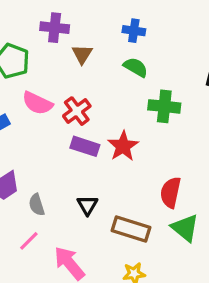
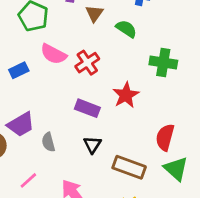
green semicircle: (136, 67) -> (126, 29), moved
purple rectangle: (85, 146) -> (87, 108), moved
pink line: (29, 241) -> (28, 180), moved

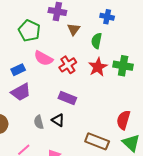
green semicircle: (126, 29) -> (97, 41), turned -112
red star: (126, 95) -> (98, 67), moved
purple trapezoid: (21, 124) -> (21, 92), moved
black triangle: (92, 145) -> (58, 120), moved, turned -32

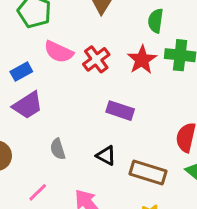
green semicircle: (97, 41) -> (156, 21), moved
purple rectangle: (67, 98) -> (120, 111), moved
black triangle: (58, 120) -> (106, 156), moved

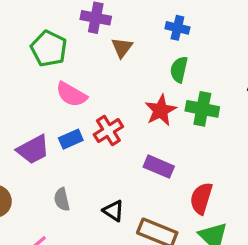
red cross: (96, 59) -> (108, 131), moved
blue rectangle: (21, 72) -> (71, 139), moved
purple rectangle: (120, 111) -> (159, 167), moved

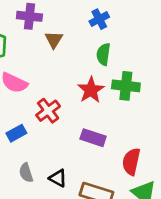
blue cross: (177, 28) -> (99, 19), turned -36
blue rectangle: (71, 139) -> (16, 133), moved
gray semicircle: (62, 199) -> (26, 173), moved

